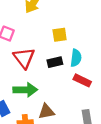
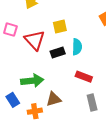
red triangle: (24, 58) -> (35, 40), moved
red rectangle: (82, 80) -> (84, 77), moved

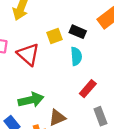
black rectangle: (58, 52) -> (78, 32), moved, turned 48
red rectangle: (84, 77) -> (88, 89), turned -63

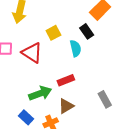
black rectangle: (78, 32) -> (87, 31), moved, turned 40
red rectangle: (88, 89) -> (66, 80), moved, turned 35

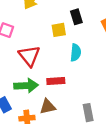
black rectangle: (87, 31) -> (76, 17), moved
red triangle: (32, 53) -> (29, 56), moved

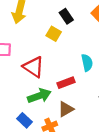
yellow square: (59, 30) -> (54, 34), turned -32
cyan semicircle: (76, 53) -> (87, 63), moved

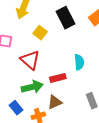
black rectangle: (66, 16) -> (66, 18), size x1.5
yellow square: (54, 34) -> (40, 33), moved

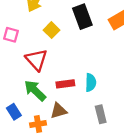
cyan semicircle: (79, 62) -> (91, 83), moved
green arrow: (32, 87) -> (35, 91), turned -130

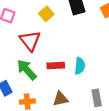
brown triangle: (59, 111) -> (60, 99), moved
gray rectangle: (101, 114) -> (97, 98), moved

